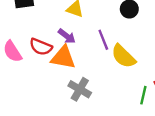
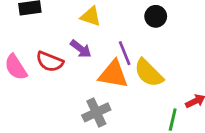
orange triangle: (63, 57) -> (113, 74), moved
gray cross: (80, 89) -> (96, 112), turned 35

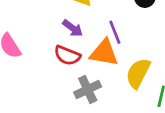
red semicircle: (50, 62) -> (67, 55), moved
yellow semicircle: (149, 73) -> (138, 73), moved, turned 72

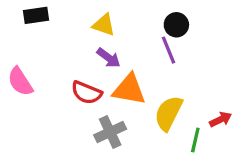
purple arrow: (73, 28) -> (109, 58), moved
purple line: (115, 32) -> (169, 50), moved

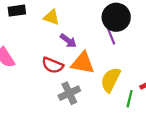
yellow triangle: (104, 25) -> (51, 17), moved
black circle: (176, 25) -> (116, 17), size x1.6

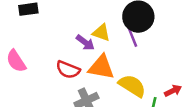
yellow triangle: (51, 17) -> (101, 33), moved
yellow semicircle: (111, 80) -> (132, 86), turned 95

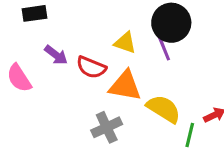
purple arrow: (85, 43) -> (56, 55), moved
red semicircle: (68, 70) -> (91, 67), moved

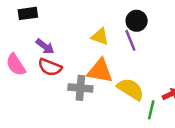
black circle: (171, 23) -> (137, 21), size x0.7
red semicircle: (91, 67) -> (50, 67), moved
gray cross: (107, 127) -> (80, 88), moved, turned 30

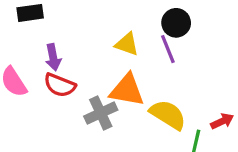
purple arrow: (45, 46) -> (53, 57), turned 42
gray cross: (80, 88) -> (101, 113), turned -30

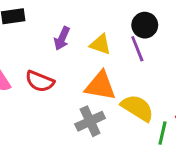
purple arrow: (53, 57) -> (62, 38), moved, turned 35
gray cross: (101, 113) -> (90, 121), moved

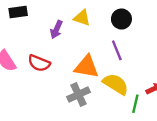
yellow triangle: (100, 44) -> (82, 18), moved
purple line: (137, 49) -> (117, 50), moved

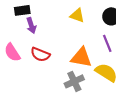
purple arrow: (56, 29) -> (31, 25), moved, turned -42

